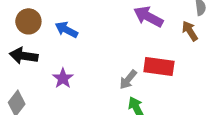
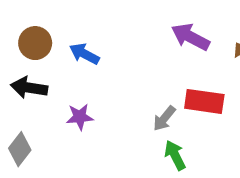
purple star: (63, 78) -> (80, 117), turned 30

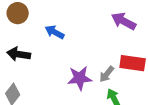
brown circle: (35, 43) -> (18, 13), moved
purple star: (80, 117) -> (80, 78), moved, size x1.4

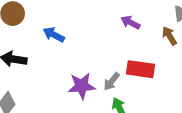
purple arrow: (124, 21) -> (131, 22), size x0.7

